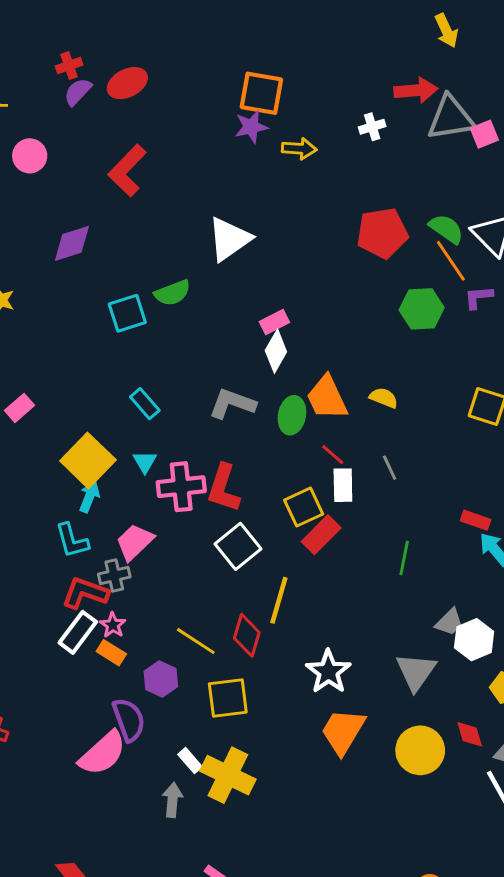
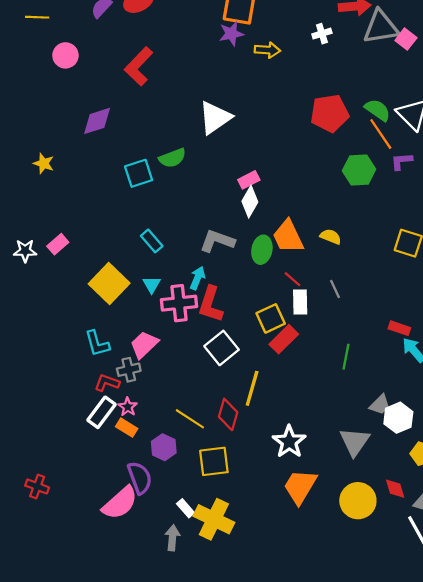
pink square: (484, 134) -> (406, 39), turned -30
cyan arrow: (89, 497) -> (198, 278), moved
red L-shape: (85, 593) -> (107, 383), size x0.7

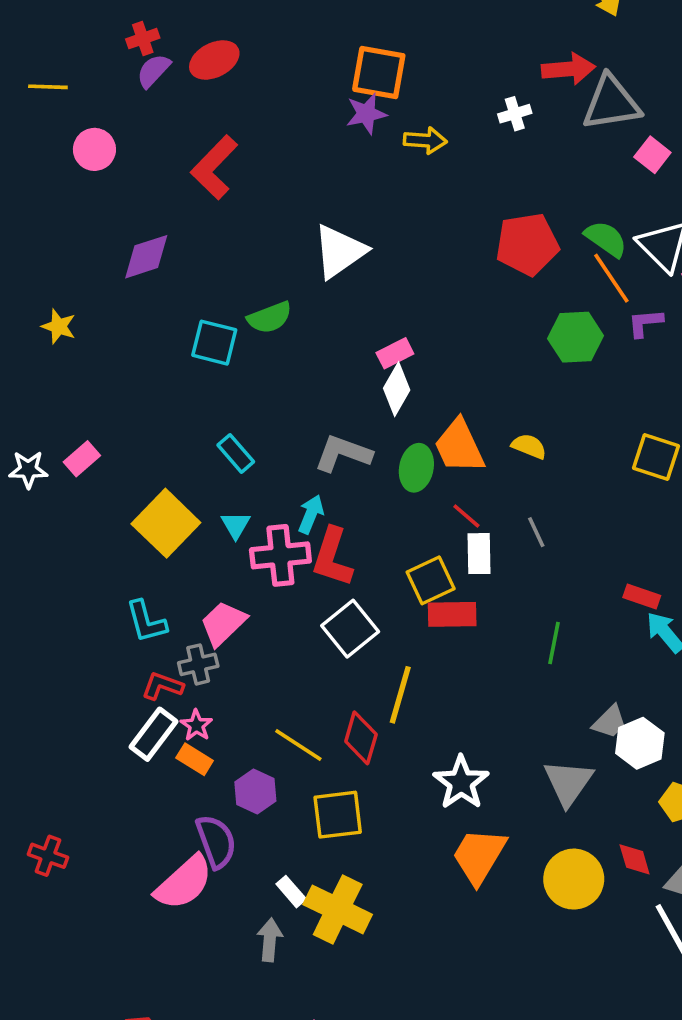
pink square: (406, 39) -> (652, 155), moved
cyan square: (139, 173) -> (214, 343), turned 32
red rectangle: (284, 339) -> (452, 614), turned 44

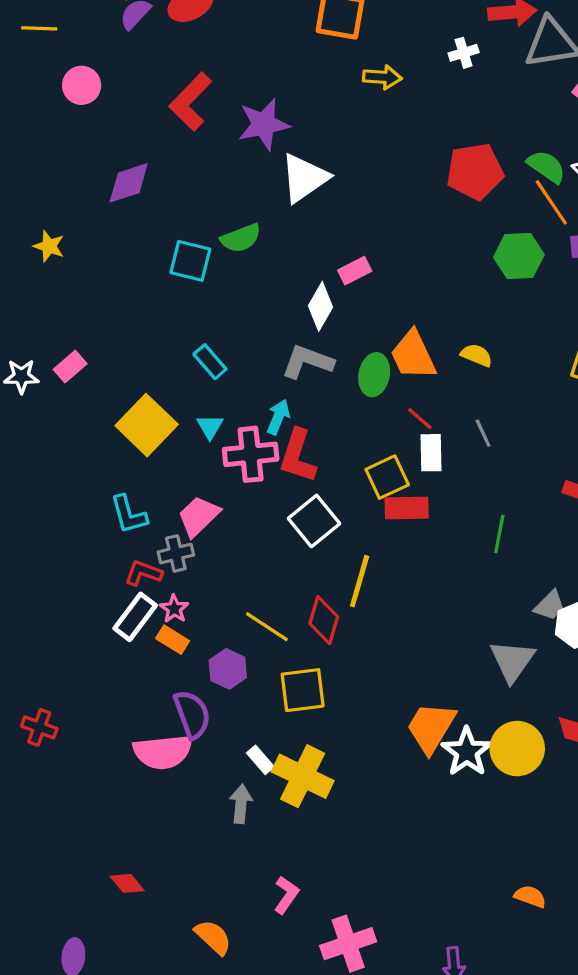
purple star: (366, 114) -> (264, 124), moved, size x1.4
white diamond: (397, 389) -> (321, 306), moved
white star: (461, 782) -> (467, 752), moved
pink semicircle: (184, 883) -> (163, 752), turned 36

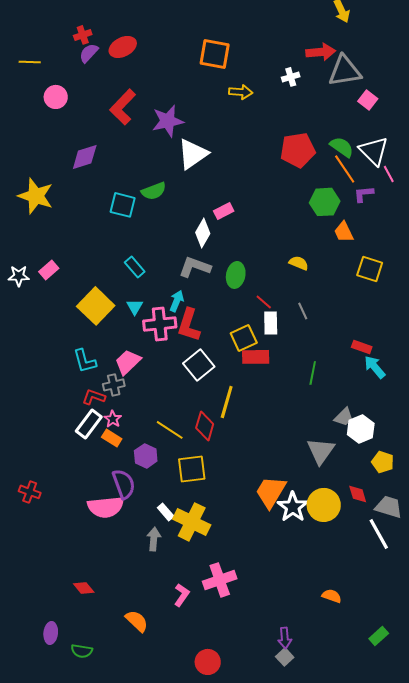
yellow star: (49, 246) -> (36, 196), size x1.8
orange trapezoid: (413, 355) -> (344, 232), moved, size x0.7
pink cross: (348, 944) -> (220, 580), moved

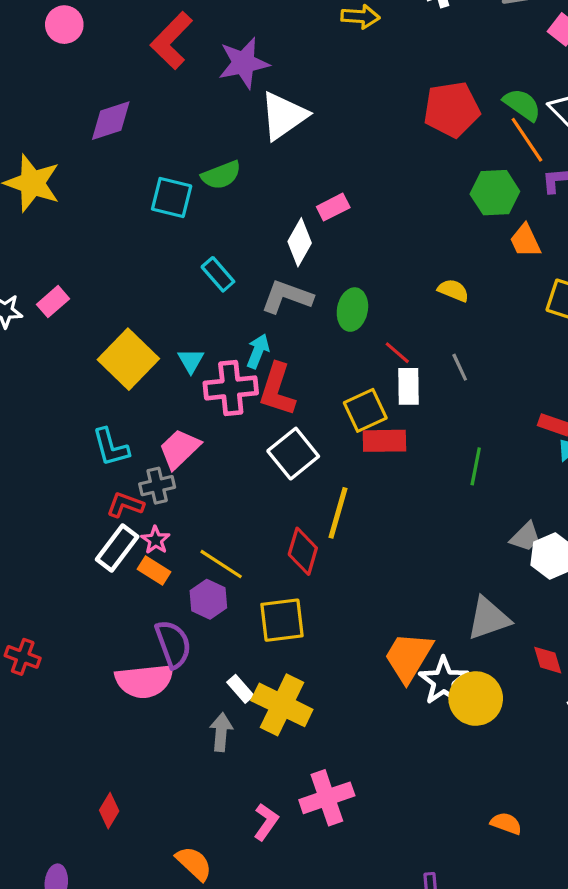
cyan rectangle: (135, 267) -> (218, 274), moved
yellow line: (170, 430) -> (221, 564), moved
gray triangle: (321, 451) -> (489, 618), moved, turned 36
yellow circle: (324, 505) -> (476, 699), moved
red diamond: (84, 588) -> (109, 811), turned 70

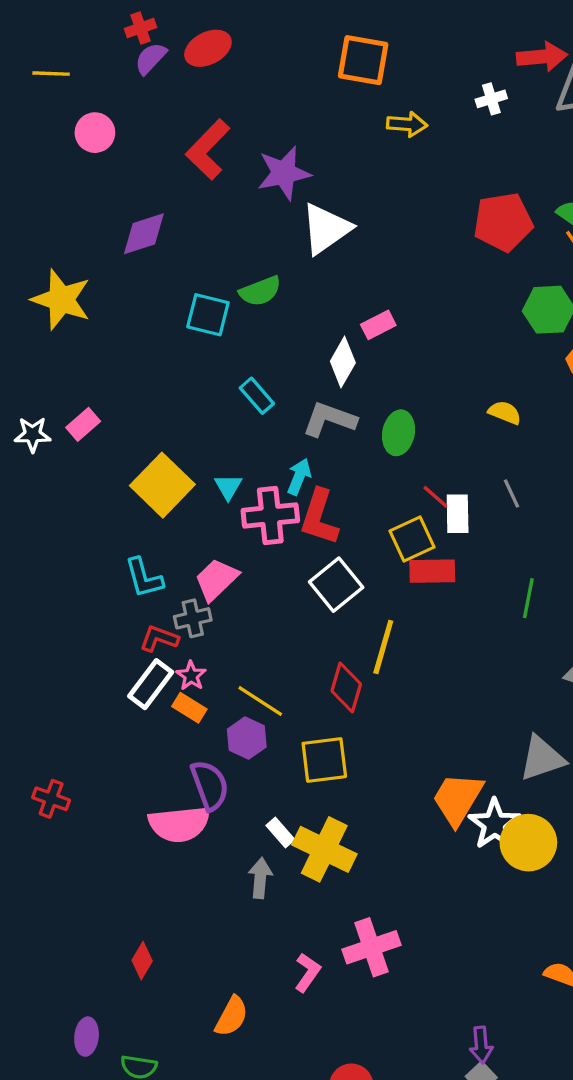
red line: (397, 353) -> (436, 497), moved
orange semicircle: (194, 863) -> (232, 1016), turned 75

